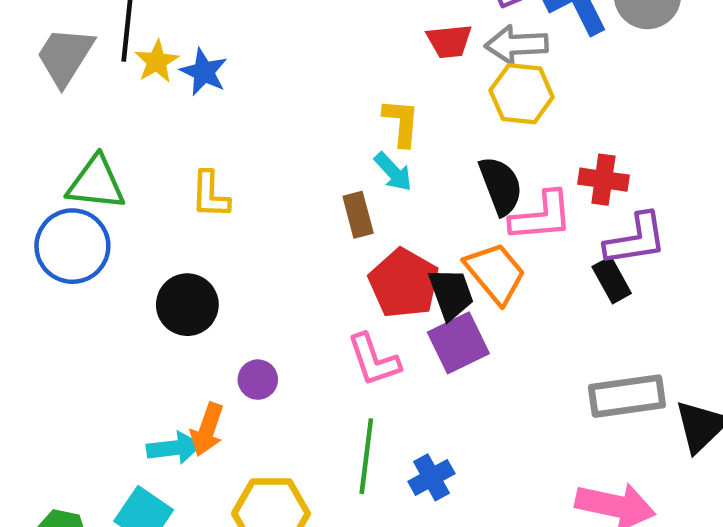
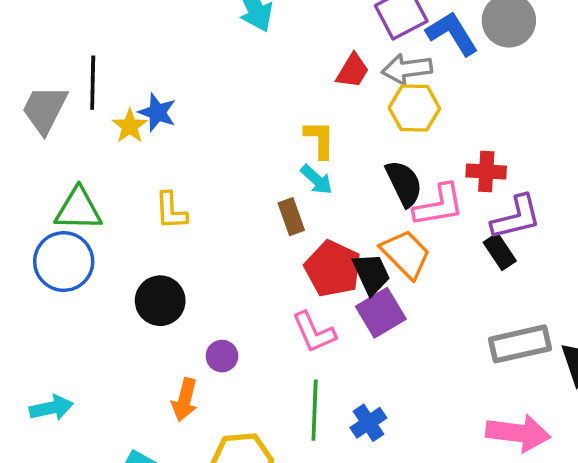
red trapezoid: (449, 41) -> (353, 71), turned -48
yellow star: (157, 61) -> (130, 126), moved
cyan arrow: (174, 448) -> (51, 408), moved

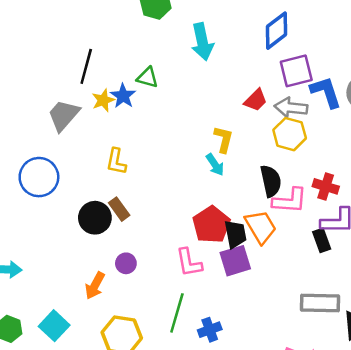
gray trapezoid: (45, 109) -> (63, 115), moved
green triangle: (78, 209) -> (148, 78), moved, size x0.7
brown rectangle: (291, 217) -> (119, 209), moved, turned -30

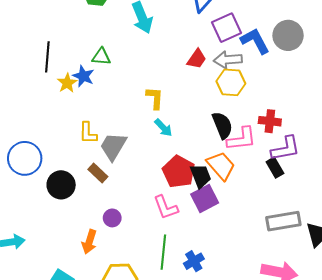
gray trapezoid: (63, 115) -> (113, 146), moved
yellow L-shape: (223, 139) -> (155, 98), moved
cyan arrow: (215, 165) -> (163, 128), moved
black circle: (95, 218) -> (61, 185), moved

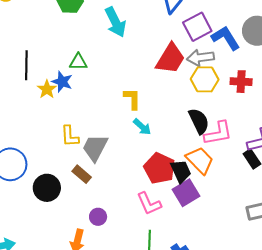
red trapezoid: (197, 59) -> (170, 59), size x1.6
red cross: (270, 121) -> (241, 82), moved

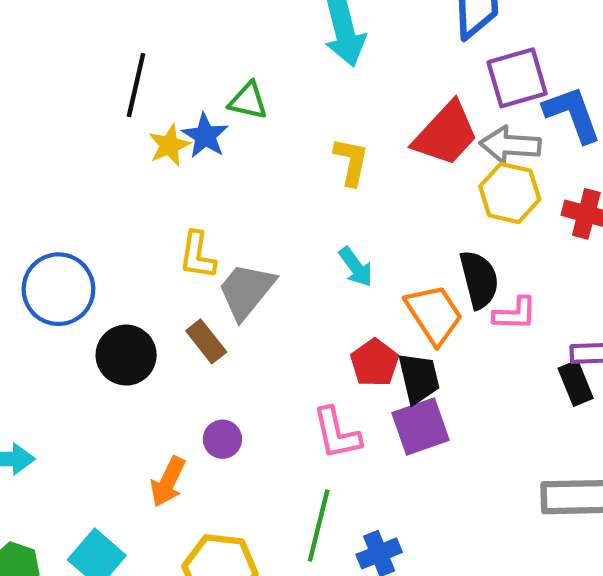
yellow L-shape: (132, 99) -> (351, 162), moved
pink L-shape: (218, 133) -> (515, 314), size x0.7
orange trapezoid: (200, 160) -> (434, 314), moved
red pentagon: (159, 168) -> (374, 363), size x0.7

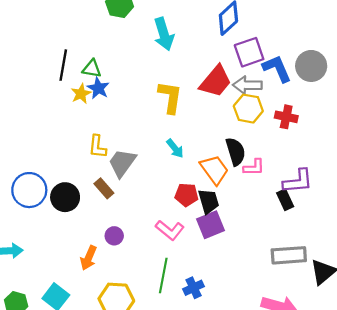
green triangle: (248, 101) -> (92, 69), moved
yellow L-shape: (351, 162) -> (170, 97), size x1.4
blue circle: (58, 289) -> (29, 190), moved
red pentagon: (374, 363) -> (187, 195), turned -30
pink L-shape: (337, 433) -> (170, 230), turned -36

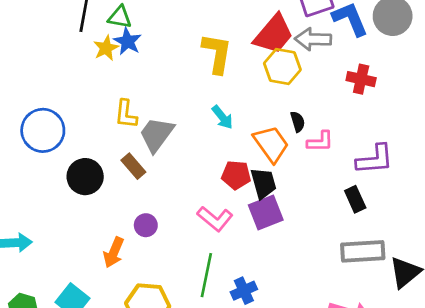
yellow hexagon: (248, 109) -> (282, 66), moved
black semicircle: (236, 152) -> (298, 122), size x0.6
blue circle: (29, 190) -> (43, 130), moved
black rectangle: (285, 200) -> (355, 199), moved

